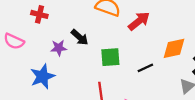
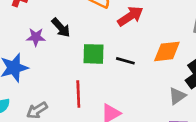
black line: (145, 68) -> (125, 61), moved, turned 35

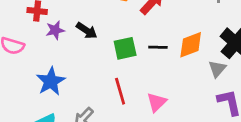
purple star: (36, 37) -> (55, 30), moved
orange diamond: (167, 51) -> (191, 45), moved

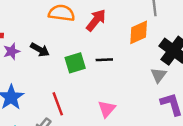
orange diamond: (191, 45) -> (139, 32), moved
red line: (120, 91) -> (58, 104), moved

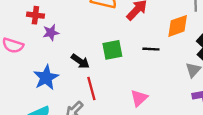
black arrow: (40, 50) -> (80, 61), moved
black line: (104, 60) -> (151, 49), moved

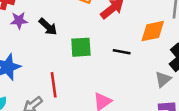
black arrow: (80, 61) -> (48, 27), moved

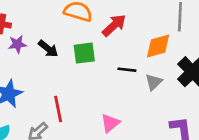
green square: (81, 47) -> (84, 53), moved
gray triangle: (163, 79) -> (154, 82), moved

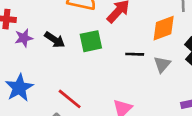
red line: (58, 109) -> (70, 99), turned -35

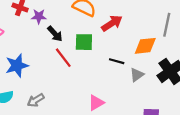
purple star: (24, 38) -> (39, 16), moved
red line: (70, 99) -> (63, 58), moved

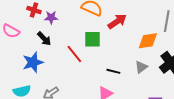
black arrow: (55, 34) -> (44, 39), moved
black line: (117, 61) -> (113, 71), moved

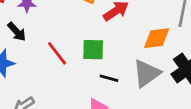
green square: (93, 39) -> (93, 50), moved
gray triangle: (141, 67) -> (147, 73), size x1.6

